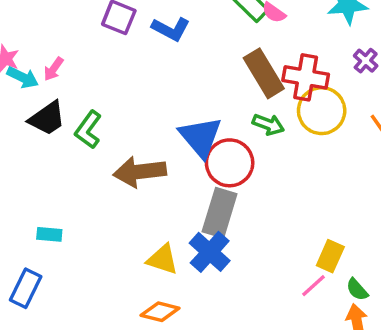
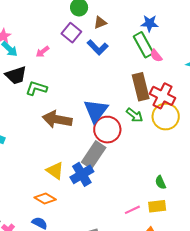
pink arrow: (54, 69) -> (42, 52), moved
green L-shape: (88, 130) -> (36, 88), turned 55
yellow rectangle: (330, 256) -> (157, 206), moved, turned 42
green semicircle: (357, 289) -> (160, 182), moved

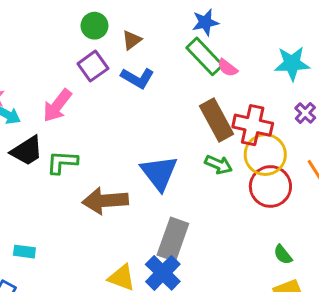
purple square: (71, 33) -> (93, 66), turned 30
pink arrow: (42, 52) -> (57, 106), size x1.6
red circle: (107, 130) -> (270, 186), moved

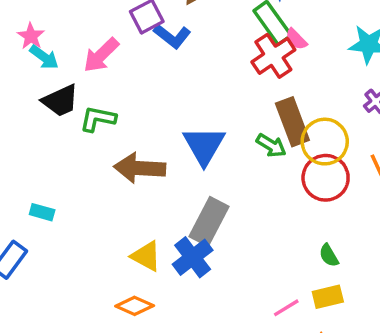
blue L-shape: (138, 78) -> (172, 36), moved
brown rectangle: (217, 120) -> (292, 122), moved
red cross: (253, 125) -> (273, 56), moved, turned 36

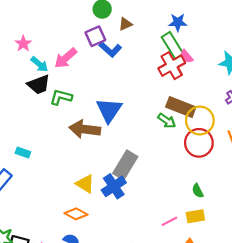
cyan arrow: (44, 57) -> (39, 64), moved
brown rectangle: (292, 122) -> (181, 107), turned -52
blue triangle: (204, 146) -> (109, 110), moved

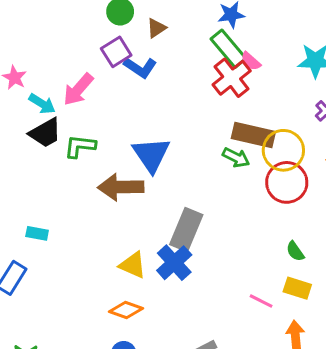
yellow rectangle: (195, 216) -> (297, 288), turned 36
pink line: (169, 221) -> (261, 301), turned 63

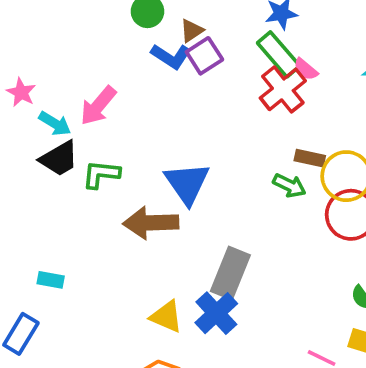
purple square: (116, 52) -> (204, 56), moved
blue L-shape: (140, 67) -> (171, 56), moved
brown rectangle: (253, 135) -> (310, 158), size x0.6

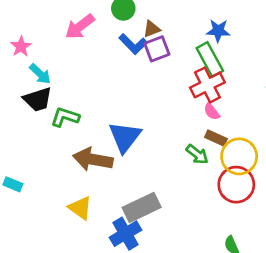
pink semicircle: (306, 69) -> (212, 111), moved
pink arrow: (98, 106) -> (80, 27), moved
gray rectangle: (230, 273) -> (142, 207), turned 30
yellow triangle: (166, 317) -> (80, 208), moved

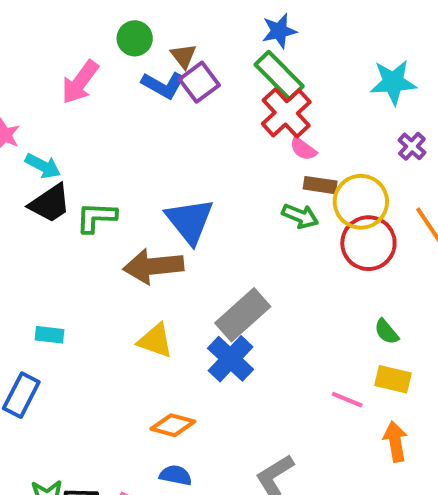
brown triangle: (152, 29) -> (184, 56), turned -30

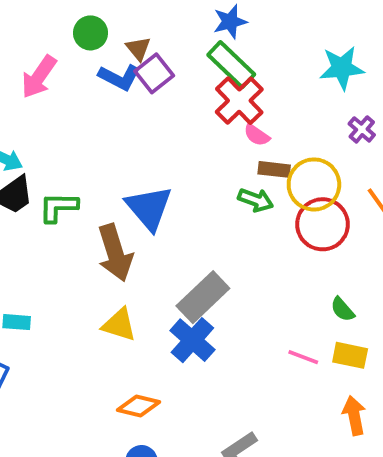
brown arrow: (153, 266) -> (115, 253), turned -100
pink line: (347, 400) -> (303, 357), moved

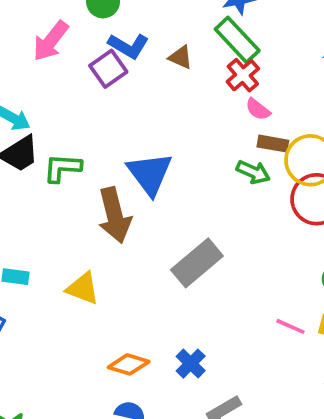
brown triangle: (138, 49) -> (181, 57), moved, turned -30
purple square: (154, 73) -> (108, 69), moved
red cross: (239, 101) -> (243, 75), size x0.7
yellow triangle: (119, 325) -> (83, 288), moved
blue cross: (192, 340) -> (191, 364), moved, size x0.7

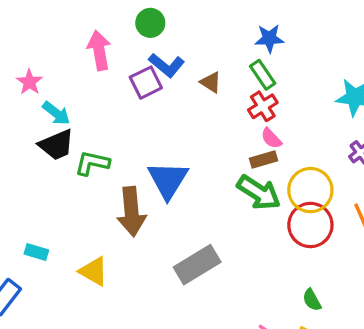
green rectangle: (237, 40) -> (263, 75), size x0.7
pink arrow: (51, 41) -> (99, 50), turned 123
brown rectangle: (273, 144) -> (264, 160), moved, turned -35
green arrow: (253, 172) -> (259, 193), size x1.5

